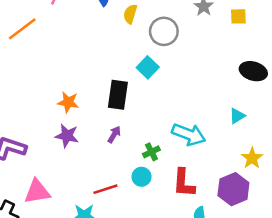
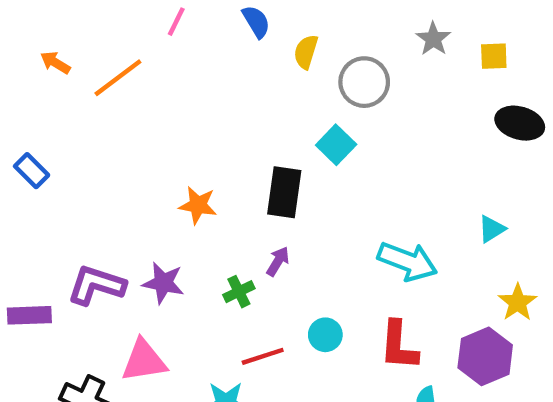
black ellipse: (253, 71) -> (520, 123), moved
purple star: (67, 136) -> (163, 283), moved
green cross: (151, 152) -> (239, 292), moved

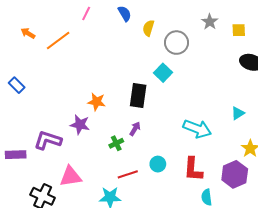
purple star: (163, 283) -> (80, 125), moved

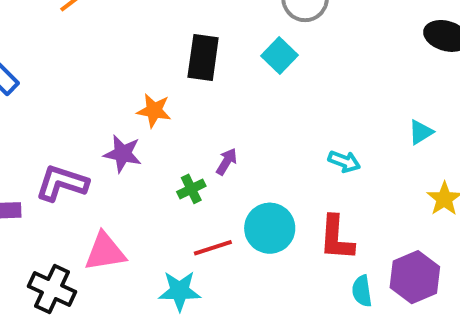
black rectangle: (138, 96) -> (203, 58), moved
cyan arrow: (197, 129) -> (344, 161), size x0.6
cyan circle: (158, 164) -> (270, 228), size x1.6
purple hexagon: (235, 174) -> (415, 277), moved

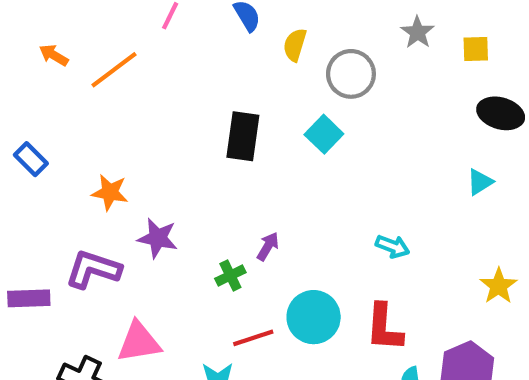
orange star: (154, 111) -> (110, 192), moved
cyan triangle: (421, 132) -> (480, 182), moved

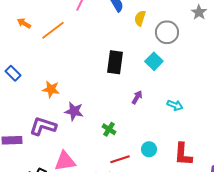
purple arrow: (268, 246) -> (137, 97), moved
cyan arrow: (393, 246) -> (175, 105), moved
green cross: (230, 276) -> (109, 129), turned -32
cyan circle: (314, 317) -> (149, 149), size x0.6

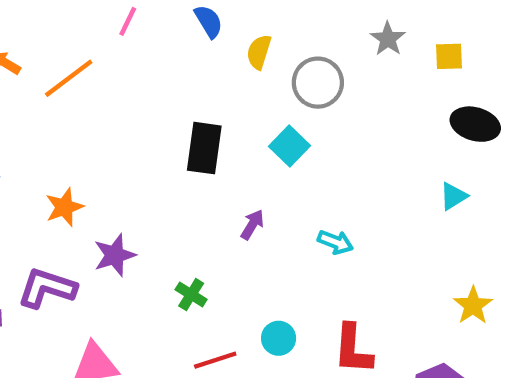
orange star: (51, 89) -> (64, 207), turned -30
purple star: (74, 111) -> (115, 255), turned -30

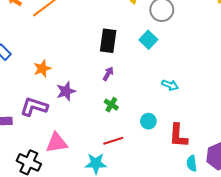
purple arrow: (252, 225) -> (108, 74), moved
green cross: (191, 295) -> (111, 105), moved
cyan circle: (279, 338) -> (148, 121), moved

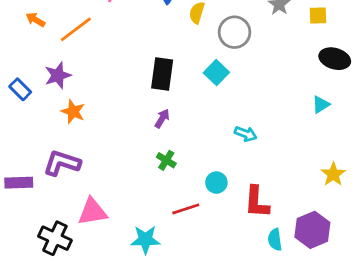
orange star: (42, 69) -> (73, 112), turned -30
purple star: (66, 91) -> (58, 75), moved
red line: (113, 141) -> (186, 209), moved

